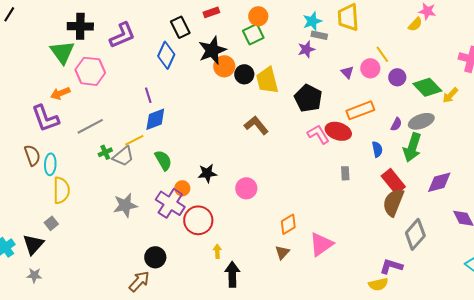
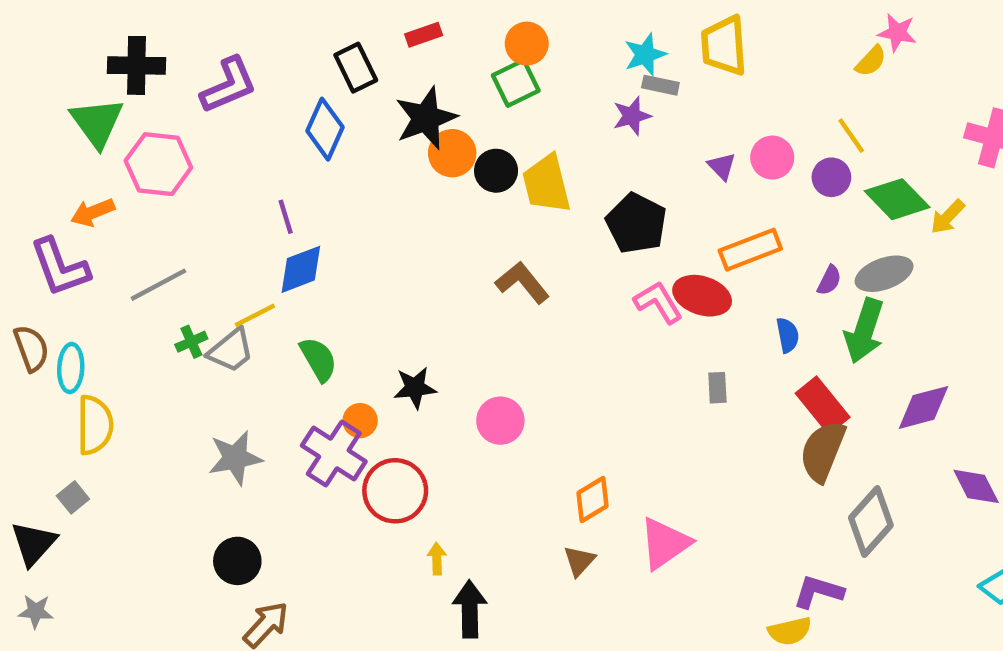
yellow line: (382, 54) -> (851, 136), moved
black circle: (155, 257) -> (237, 561), moved

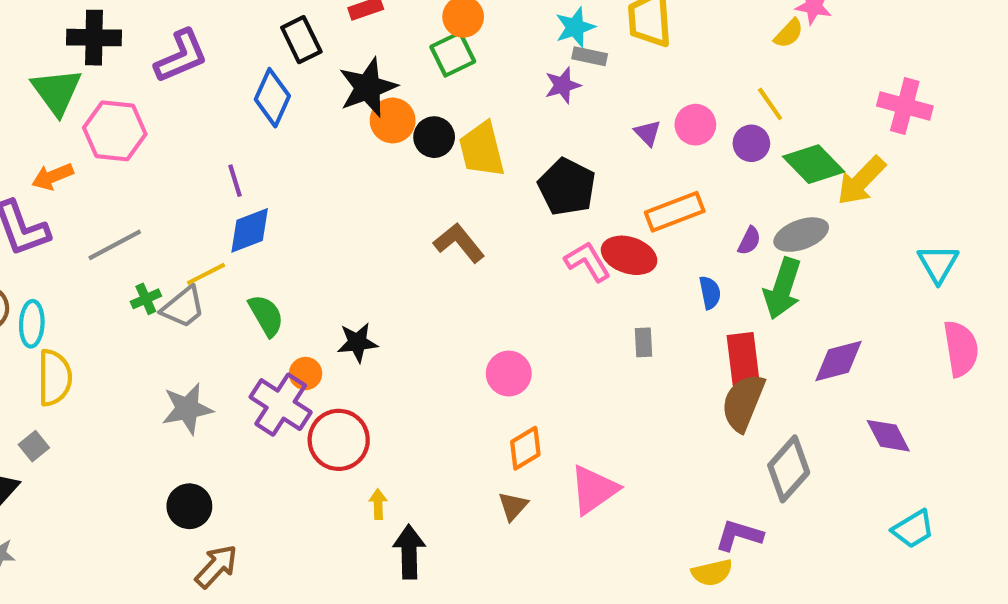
yellow arrow: (948, 217) -> (861, 181), size x1.5
red rectangle: (823, 405) -> (743, 359), turned 32
pink circle: (500, 421) -> (509, 374), moved

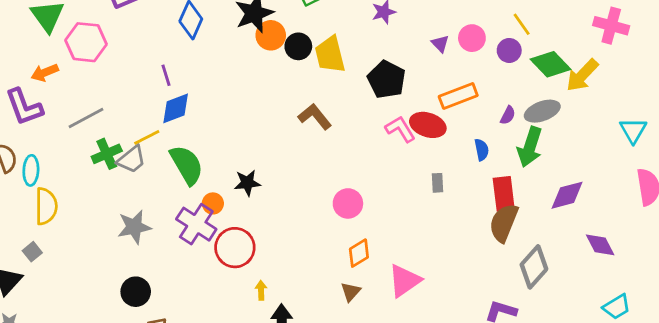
green cross: (146, 299) -> (107, 154), size x1.5
green semicircle: (266, 315) -> (187, 165), size x1.4

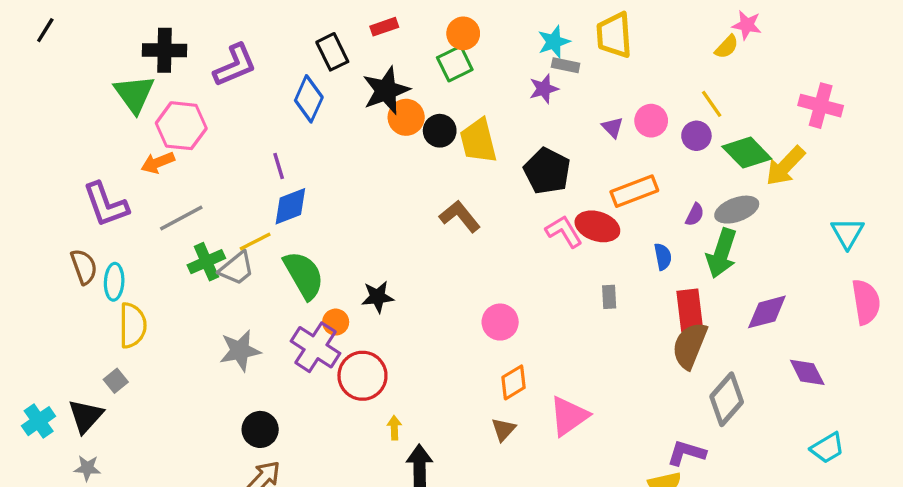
orange arrow: (45, 73) -> (158, 163), moved
black circle: (136, 292) -> (260, 429), moved

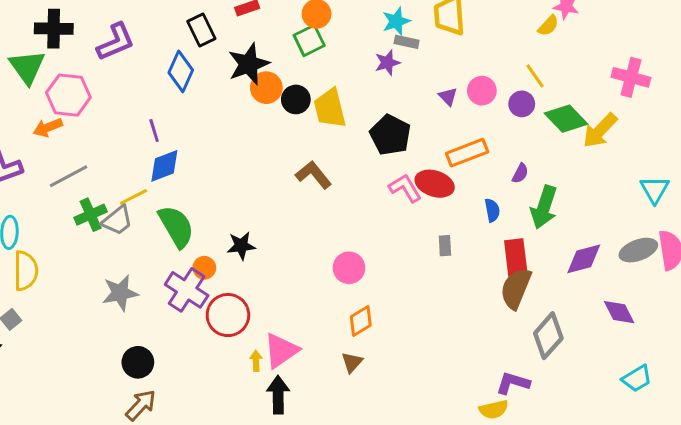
gray ellipse: (737, 210) -> (638, 250), moved
pink triangle: (569, 416) -> (281, 350), moved

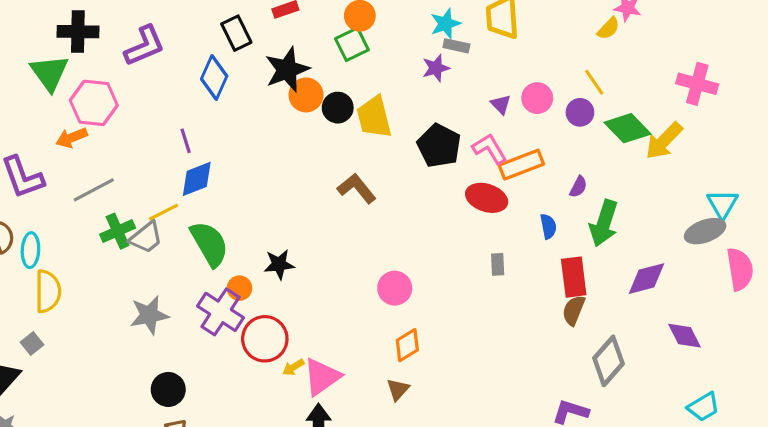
pink L-shape: (405, 188) -> (490, 149), moved
gray ellipse: (638, 250) -> (705, 231), moved
brown semicircle: (516, 288) -> (574, 310), size x0.7
yellow arrow: (256, 361) -> (293, 367), moved, turned -120

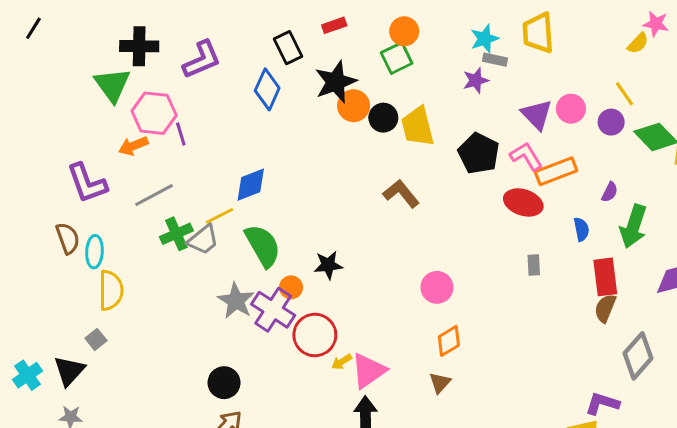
purple triangle: (501, 104) -> (537, 115), size x1.6
purple line: (186, 141) -> (181, 134), moved
gray star: (149, 315) -> (236, 301), moved, turned -30

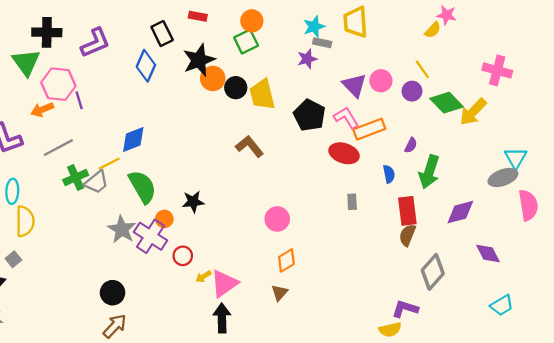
red rectangle: (334, 25) -> (198, 16), turned 30
red circle: (315, 335) -> (183, 256), size x0.6

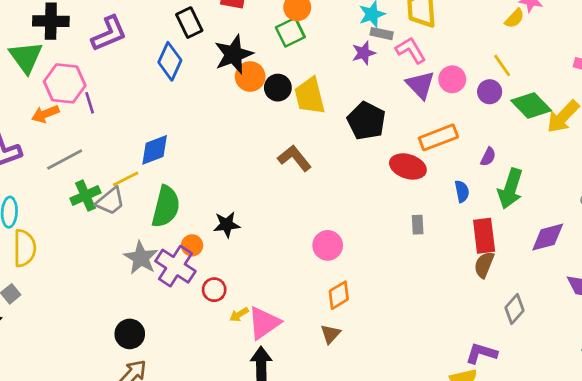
pink L-shape: (346, 118) -> (411, 50), moved
green semicircle: (142, 187) -> (166, 207), turned 44
gray diamond: (433, 272) -> (515, 309), size x0.7

